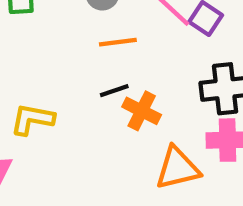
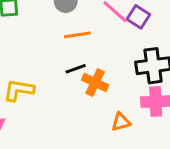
orange triangle: (177, 168) -> (121, 122), size x0.6

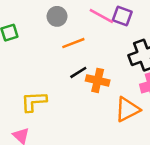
orange triangle: (121, 122) -> (127, 109), size x1.5

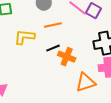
yellow L-shape: (34, 101) -> (24, 37), moved

